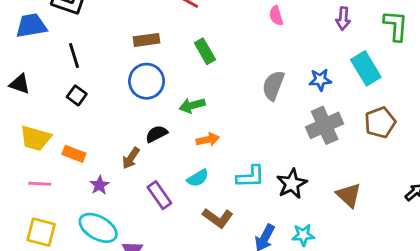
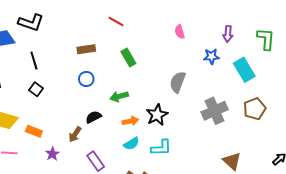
blue star: (320, 80) -> (211, 56), moved
blue circle: (147, 81) -> (86, 79), size x0.6
cyan semicircle: (198, 178) -> (131, 144), moved
black star: (292, 184) -> (157, 115), moved

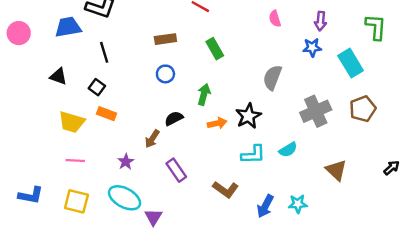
purple arrow: (228, 34) -> (321, 21), moved
black square: (36, 89) -> (97, 87), moved
green arrow: (119, 96) -> (204, 94), turned 120
orange rectangle: (34, 131) -> (106, 114), moved
cyan semicircle: (131, 144) -> (288, 150), moved

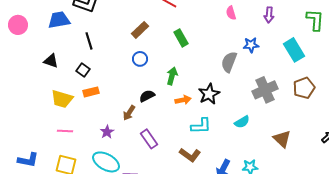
brown rectangle: (165, 39) -> (140, 30), turned -36
blue star: (312, 47) -> (251, 45), moved
orange rectangle: (106, 114) -> (91, 92), turned -35
cyan L-shape: (253, 155) -> (201, 126), moved

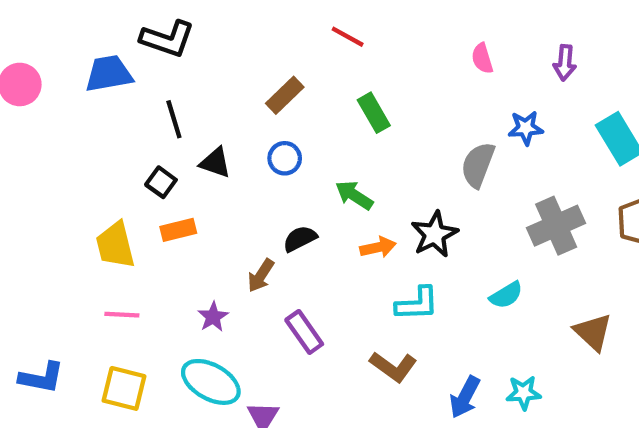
black triangle: (51, 61) -> (215, 163), moved
green arrow: (172, 76) -> (354, 195), turned -72
yellow trapezoid: (62, 99) -> (115, 245), turned 60

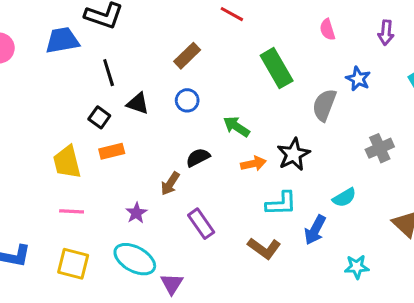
green rectangle: (374, 113) -> (277, 68), moved, size x1.4
blue star: (526, 128) -> (358, 79), turned 30
gray cross: (556, 226) -> (380, 148), size x0.7
blue arrow: (465, 397) -> (315, 230), moved

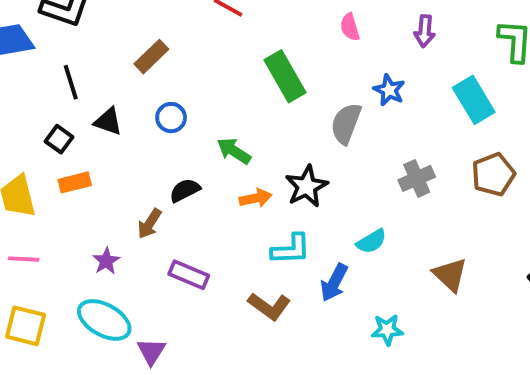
brown rectangle: (187, 56) -> (151, 57), moved
purple rectangle: (201, 224) -> (189, 275), turned -32

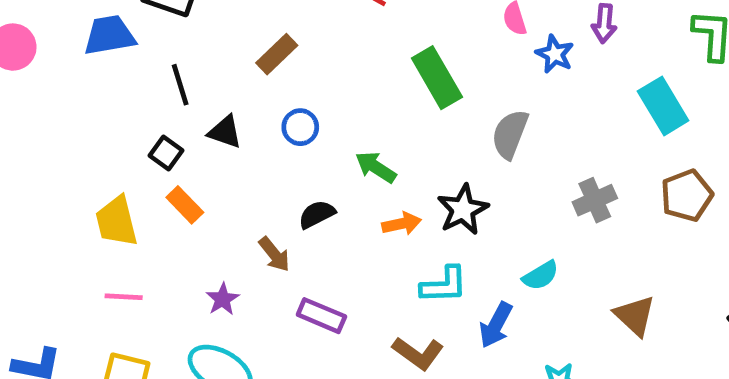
blue star: (389, 90) -> (555, 54), moved
orange rectangle: (75, 182) -> (185, 205), turned 60
brown arrow: (149, 224) -> (274, 254), turned -72

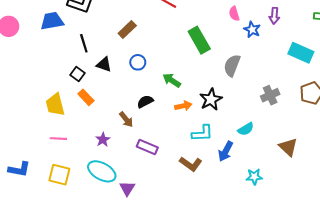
cyan rectangle: (663, 106) -> (301, 53), turned -35

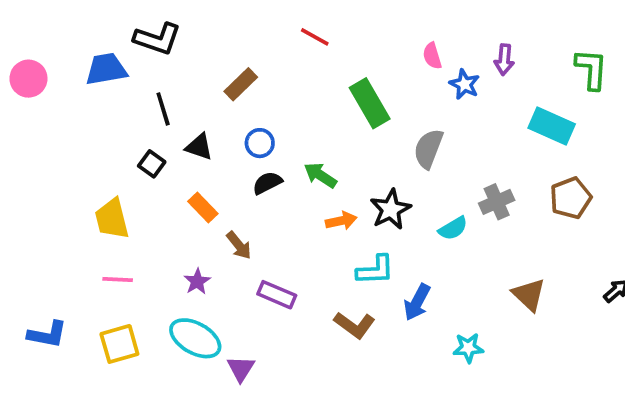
orange rectangle: (86, 97) -> (203, 207), moved
black semicircle: (145, 102) -> (267, 183), moved
cyan semicircle: (246, 129) -> (453, 228), moved
yellow square: (59, 175) -> (119, 344), turned -30

